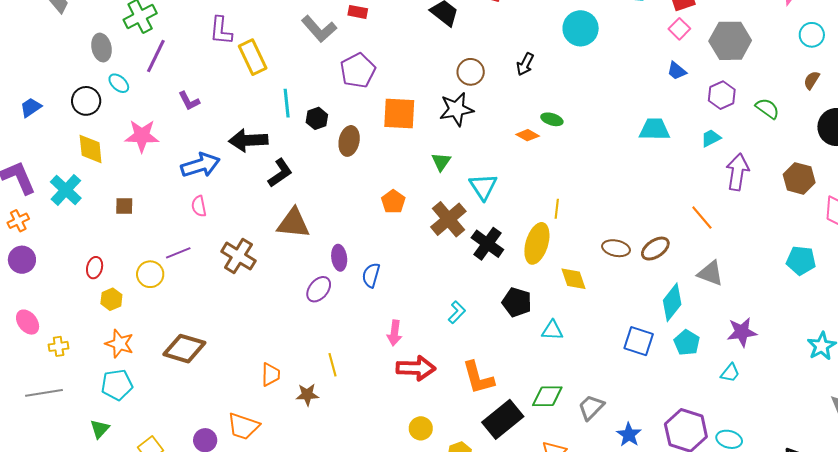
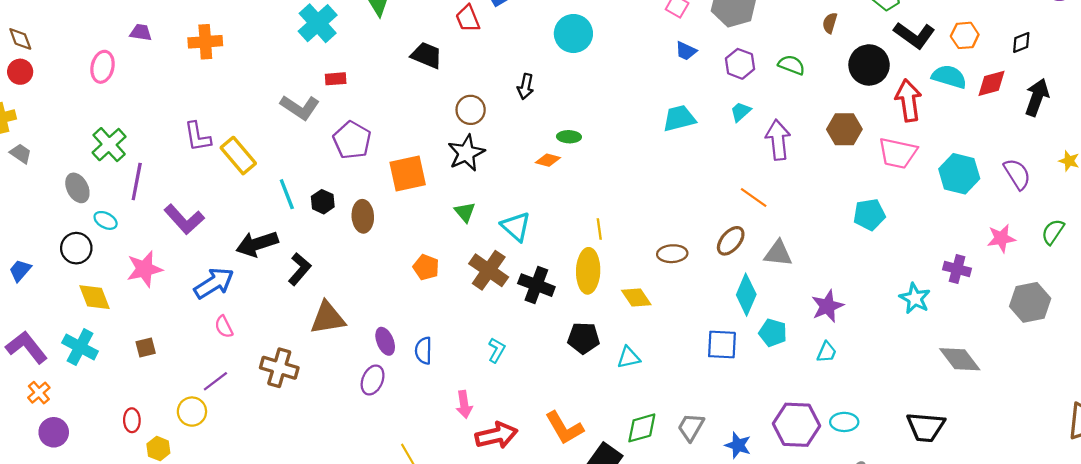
purple L-shape: (189, 101) -> (184, 219), size x1.6
brown ellipse: (655, 249) -> (731, 241), moved
cyan L-shape: (457, 312) -> (497, 350), moved

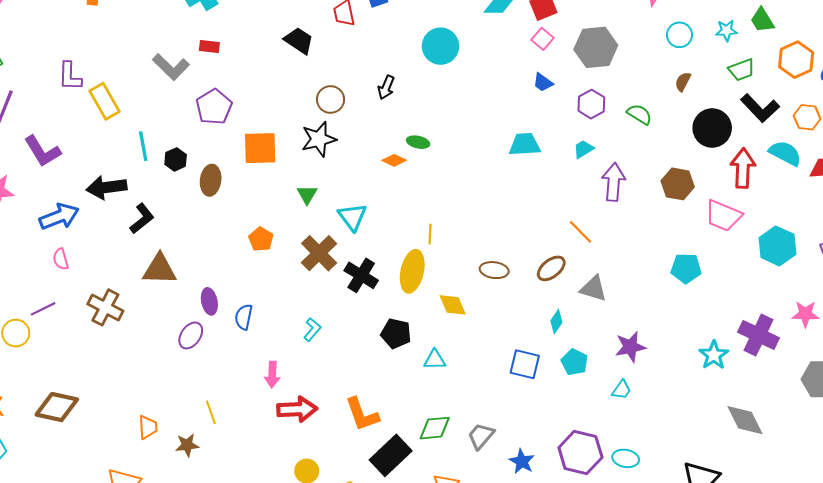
purple cross: (957, 269) -> (759, 335), size x1.5
cyan diamond: (746, 295) -> (556, 322), size x0.6

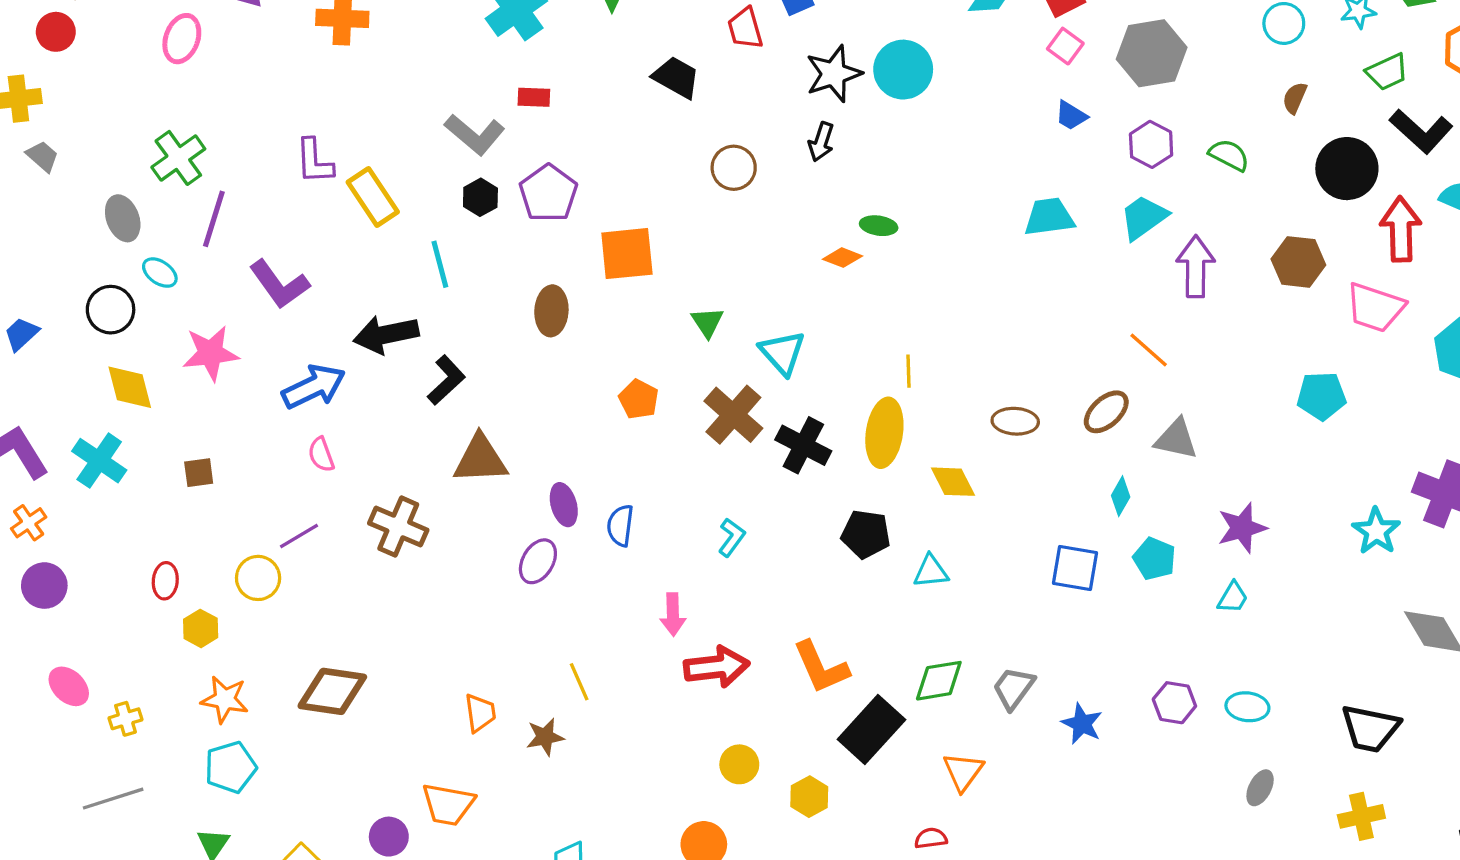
black star: (319, 139) -> (834, 74), moved
cyan trapezoid: (583, 149) -> (1144, 217), size x1.5
black hexagon: (176, 159) -> (480, 197), moved
purple hexagon: (580, 453) -> (1174, 703), size x0.6

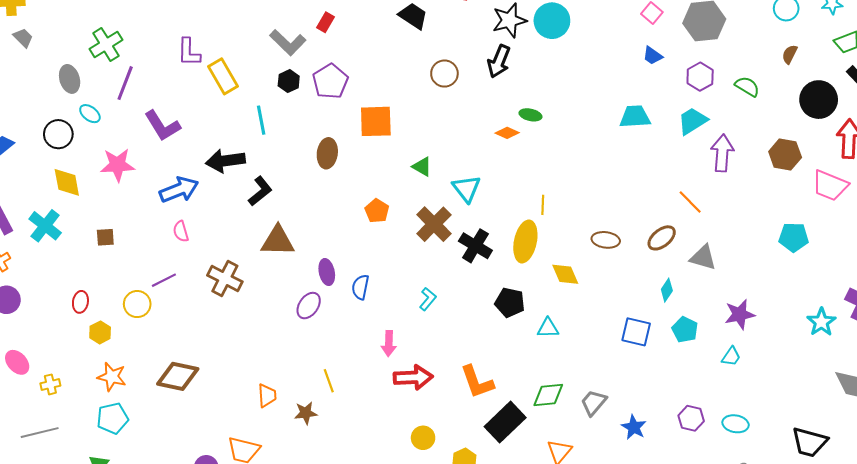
red rectangle: (534, 97) -> (325, 22), turned -66
black arrow: (821, 142) -> (499, 61), size x1.4
green triangle: (707, 322) -> (422, 167), turned -30

